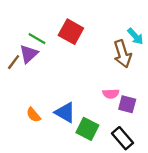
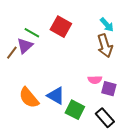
cyan arrow: (135, 36) -> (107, 25), moved
orange semicircle: (33, 115) -> (29, 98), size x1.6

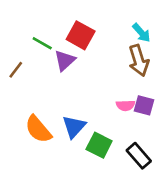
purple triangle: (25, 46) -> (65, 60), moved
purple square: (109, 89) -> (144, 105), moved
blue triangle: (56, 96) -> (74, 127), turned 42

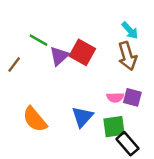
red square: (81, 35) -> (82, 52), moved
blue triangle: (74, 127) -> (82, 117), moved
green square: (99, 145) -> (114, 127), moved, turned -35

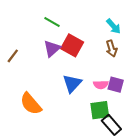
green line: (39, 40) -> (52, 22), moved
brown arrow: (127, 56) -> (111, 48), size x0.7
blue triangle: (82, 117) -> (72, 84), moved

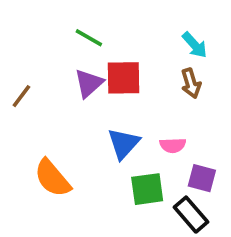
red square: (72, 45) -> (124, 78), turned -30
purple square: (116, 85) -> (202, 178), moved
green square: (100, 110) -> (147, 189), moved

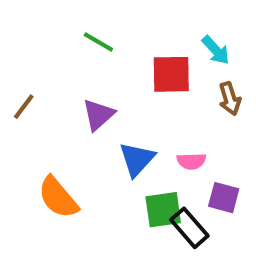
red square: (124, 78) -> (171, 74), moved
purple triangle: (89, 83) -> (98, 115), moved
brown arrow: (191, 83) -> (230, 99), moved
black rectangle: (191, 215) -> (189, 228), moved

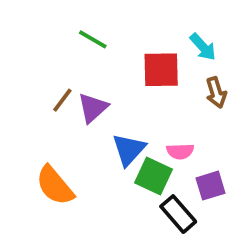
brown line: (24, 107) -> (62, 100), moved
purple square: (224, 198) -> (210, 186), turned -32
green square: (163, 210) -> (154, 176), moved, turned 33

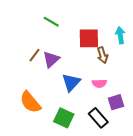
cyan arrow: (203, 47) -> (120, 35), moved, turned -147
brown arrow: (216, 93) -> (102, 55), moved
green square: (154, 176) -> (64, 118), moved

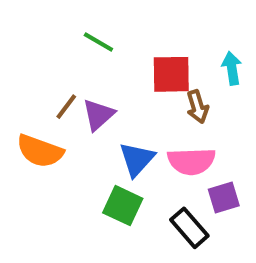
pink semicircle: (99, 83) -> (191, 161), size x1.6
orange semicircle: (30, 102) -> (40, 151), moved, turned -30
green square: (64, 118) -> (123, 206), moved

